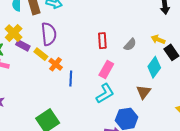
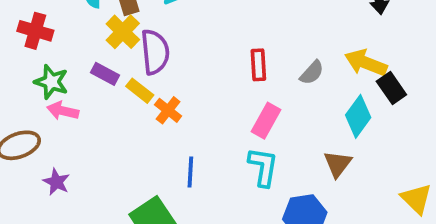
yellow cross: (14, 33) -> (123, 32), moved
yellow arrow: (158, 39) -> (366, 63), size x1.5
blue line: (71, 79) -> (190, 172), moved
cyan L-shape: (105, 94) -> (263, 167), turned -50

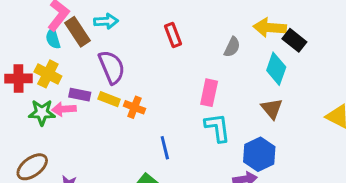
yellow cross: (123, 32) -> (48, 74), moved
red rectangle: (258, 65) -> (173, 35), moved
pink arrow: (63, 111) -> (64, 109), moved

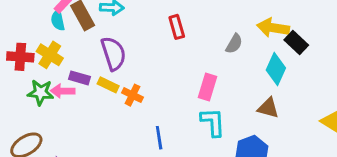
brown triangle: (272, 109) -> (268, 108), turned -40

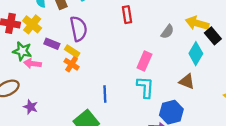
pink arrow: (63, 91) -> (33, 64), moved
orange cross: (133, 95) -> (72, 64), moved

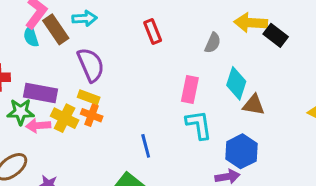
yellow cross: (32, 24) -> (65, 118), moved
purple rectangle: (52, 44) -> (40, 93), moved, size x1.5
cyan diamond: (196, 54) -> (236, 83), moved

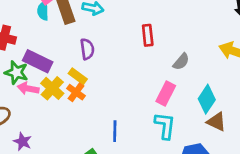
gray semicircle: (213, 43) -> (181, 62), moved
purple semicircle: (91, 65) -> (87, 49), size x0.7

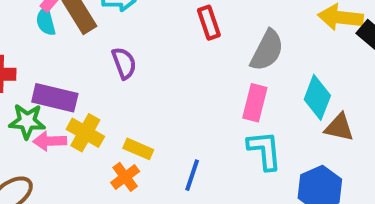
gray semicircle: (181, 62) -> (267, 50), size x1.5
yellow rectangle: (78, 76) -> (138, 149), moved
orange cross: (76, 92) -> (125, 177), moved, turned 30
blue line: (115, 131) -> (192, 175), turned 30

